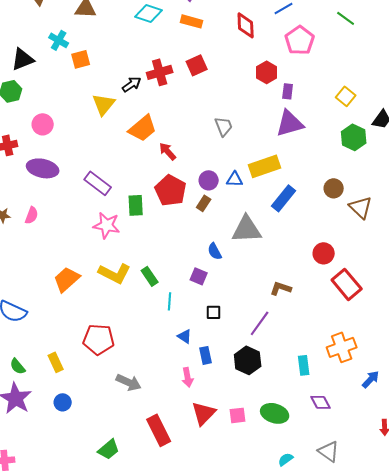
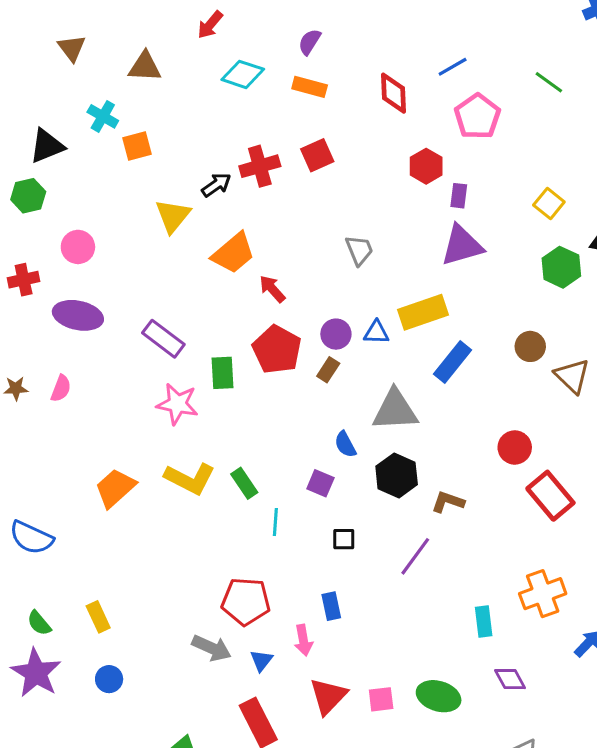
blue triangle: (185, 336) -> (261, 660), moved, turned 35
red pentagon: (99, 339) -> (246, 601), moved
black hexagon: (248, 360) -> (397, 475), moved

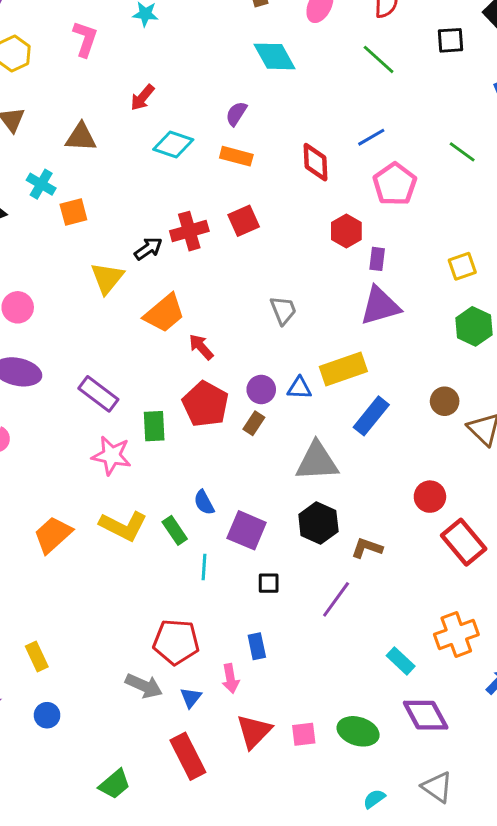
yellow square: (549, 203) -> (462, 266), turned 32
blue semicircle: (345, 444) -> (204, 502), moved
purple square: (320, 483) -> (247, 530), size x1.5
cyan rectangle: (484, 622) -> (401, 661), turned -40
purple diamond: (510, 679) -> (426, 715), size x1.5

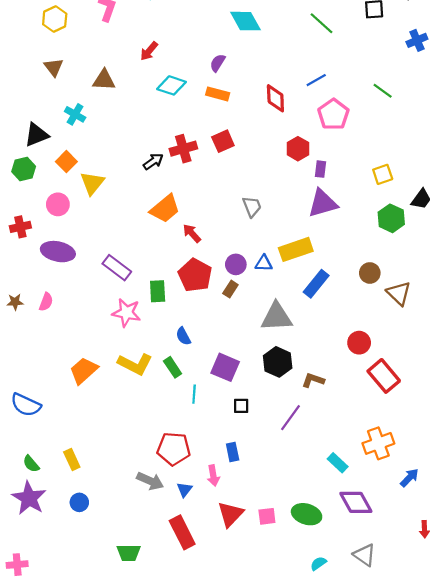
orange square: (73, 212) -> (66, 162), moved, turned -30
yellow triangle: (107, 278) -> (92, 183), moved
blue semicircle: (204, 502) -> (183, 336), moved
green trapezoid: (115, 784) -> (129, 553), turned 40

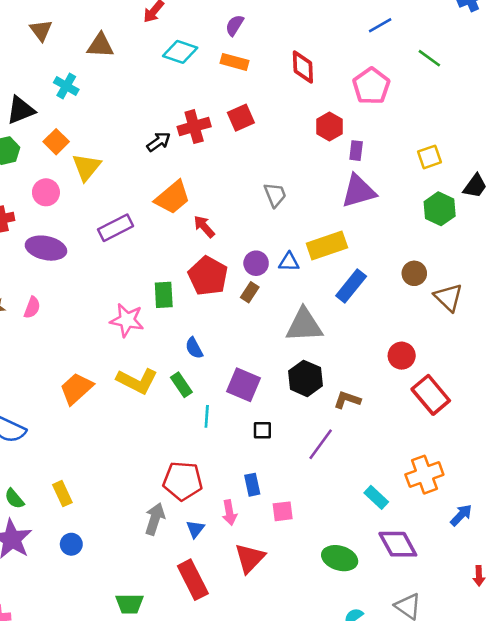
blue line: (316, 80) -> (380, 25), moved
purple rectangle: (117, 268) -> (116, 228), moved, turned -64
gray arrow: (150, 481) -> (155, 519), turned -96
pink square: (267, 516) -> (283, 511), moved

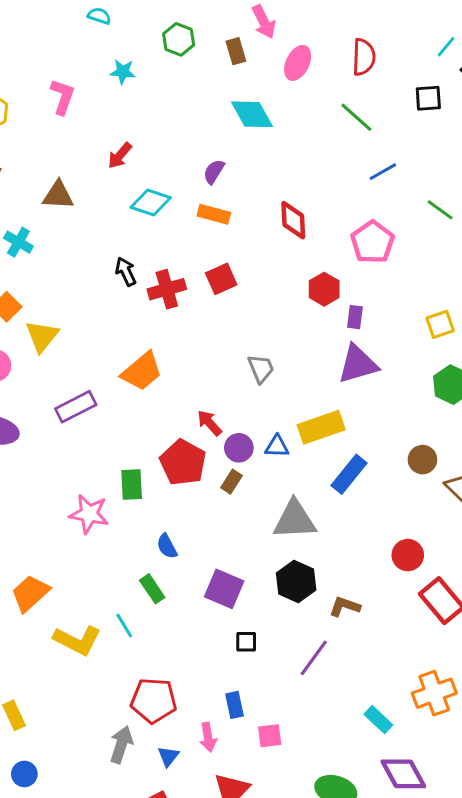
black arrow: (159, 142) -> (126, 272), moved, turned -80
red arrow: (204, 227) -> (209, 423), moved
yellow L-shape: (137, 381) -> (77, 640), moved
cyan line: (207, 416) -> (124, 626), moved, turned -35

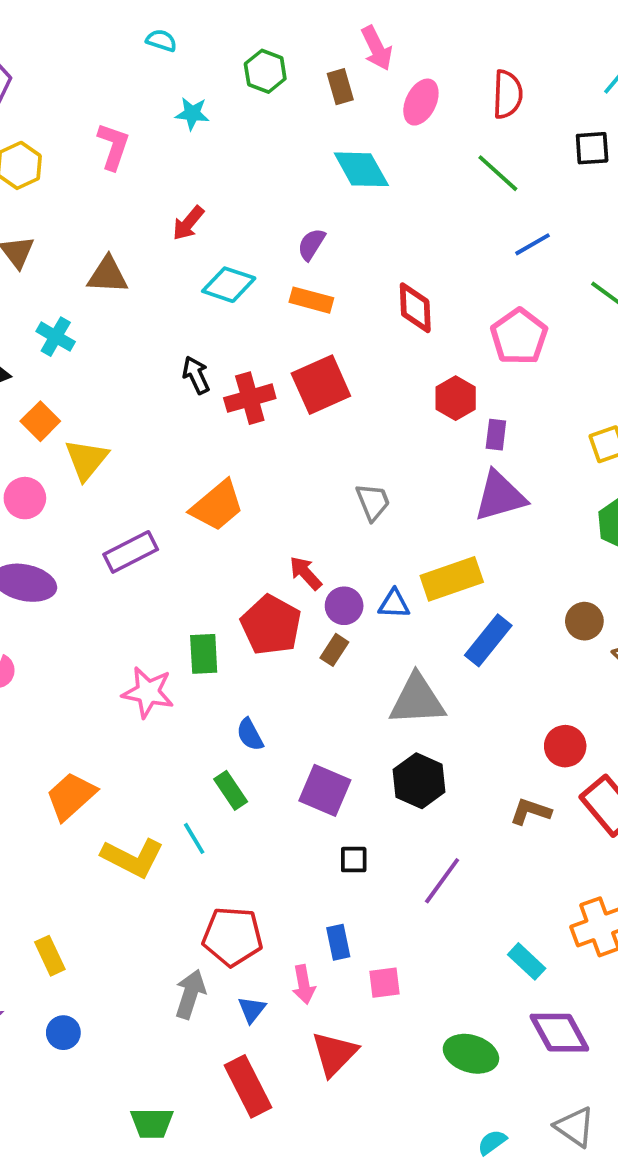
red square: (221, 279) -> (321, 385), size x1.4
brown L-shape: (345, 606) -> (531, 811), moved

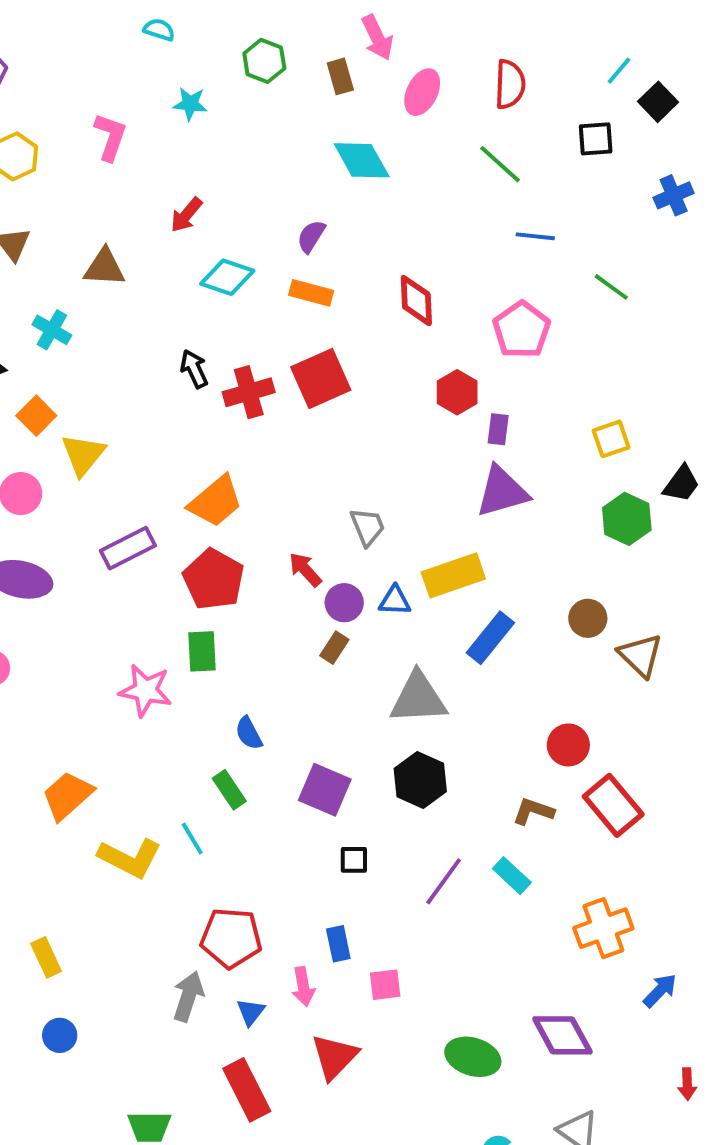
blue line: (532, 244) -> (535, 236), turned 36
gray trapezoid: (373, 502) -> (368, 527), moved
red pentagon: (271, 625) -> (214, 579), moved
cyan rectangle: (527, 961) -> (512, 876), moved

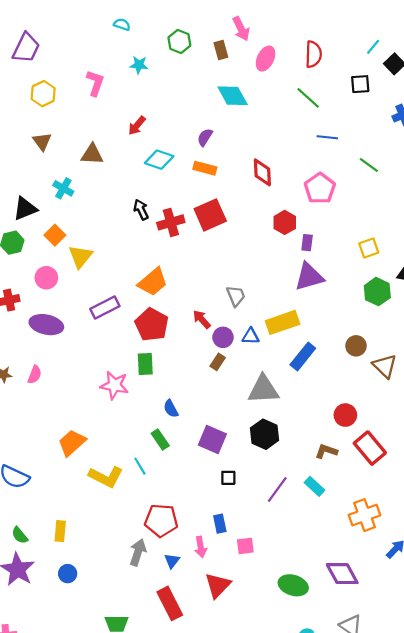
yellow rectangle: (46, 957) -> (60, 531), turned 30

